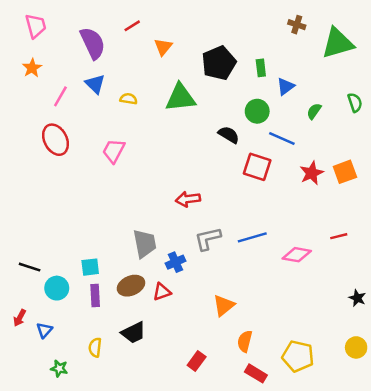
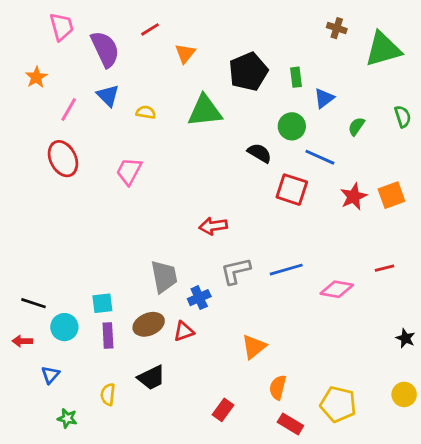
pink trapezoid: (36, 26) -> (62, 27), moved
red arrow: (20, 318) -> (22, 341), moved, turned 63

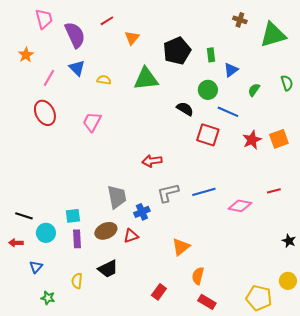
yellow pentagon: (338, 404) -> (259, 298), moved

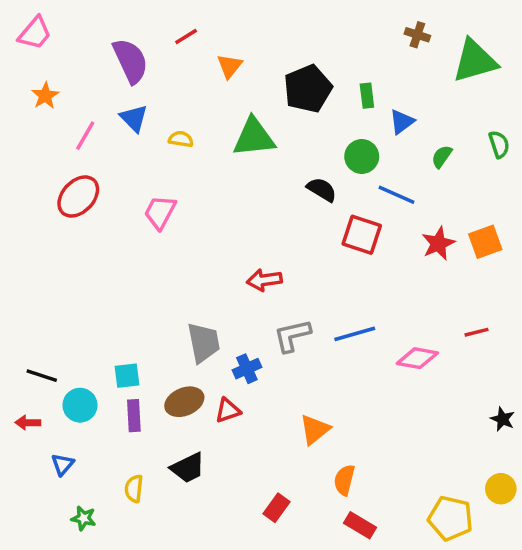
pink trapezoid: (44, 19) -> (35, 33), moved, turned 55
red ellipse: (45, 113) -> (78, 196), turned 70

